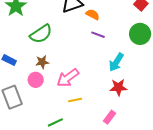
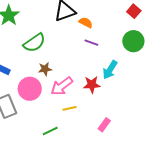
brown star: (42, 62) -> (45, 69), moved
pink circle: (36, 80) -> (30, 89), size x1.5
red star: (118, 87) -> (92, 85), moved

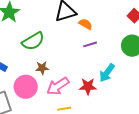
purple line: (91, 43) -> (90, 44), turned -40

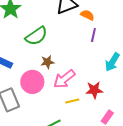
purple line: (90, 44) -> (93, 35), turned -56
red star: (88, 86) -> (94, 90), moved

